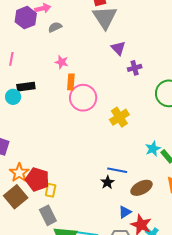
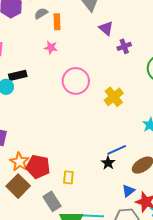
orange rectangle: (71, 82) -> (57, 22), moved
blue line: (117, 170) -> (117, 150), turned -30
yellow rectangle: (51, 190) -> (68, 177), moved

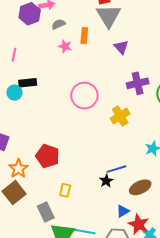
orange rectangle: (57, 22) -> (84, 36), moved
purple cross: (124, 46) -> (138, 83), moved, size x1.5
pink star: (51, 48) -> (65, 46), moved
red pentagon: (38, 167) -> (48, 156), moved

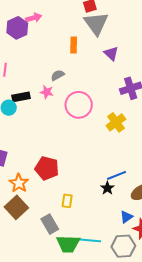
gray semicircle: (58, 24) -> (58, 75), moved
pink star: (65, 46) -> (47, 92), moved

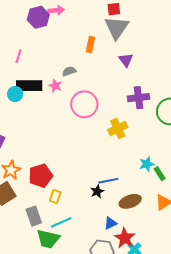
black rectangle: (21, 97) -> (29, 86), size x1.4
red pentagon: (47, 168) -> (41, 176), moved, turned 30
cyan line: (90, 240) -> (61, 222), moved, turned -40

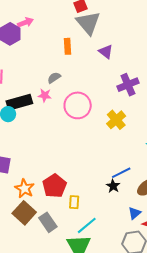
gray rectangle: (34, 216) -> (48, 222), moved

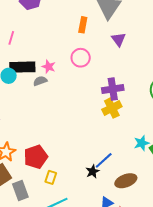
gray semicircle: (54, 78) -> (40, 81), moved
purple cross: (128, 85) -> (113, 89), moved
pink circle: (78, 105) -> (81, 58), moved, size x0.7
blue line: (121, 173) -> (104, 160), turned -30

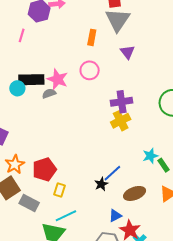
pink line: (11, 38) -> (22, 35), moved
pink star: (49, 67) -> (57, 79), size x1.5
gray rectangle: (20, 190) -> (29, 203), turned -42

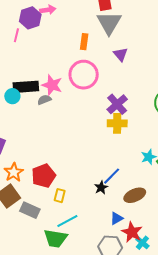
pink line: (22, 35) -> (16, 35), moved
pink circle: (90, 70) -> (84, 75), size x1.5
purple cross: (122, 102) -> (117, 104), turned -30
yellow cross: (121, 121) -> (117, 123), turned 30

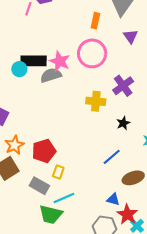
gray semicircle: (44, 100) -> (51, 75), size x1.5
yellow cross: (117, 123) -> (96, 101), moved
black star: (101, 188) -> (123, 123), moved
gray rectangle: (30, 210) -> (39, 186), moved
blue triangle: (117, 218) -> (113, 199), turned 40

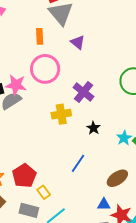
blue line: (112, 157) -> (78, 163), moved
yellow rectangle: (58, 172) -> (44, 192), turned -40

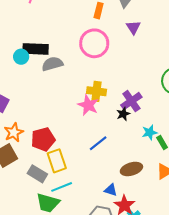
pink star: (16, 85) -> (88, 105), moved
purple cross: (83, 92) -> (131, 101), moved
yellow rectangle: (44, 192) -> (57, 161), size x1.6

